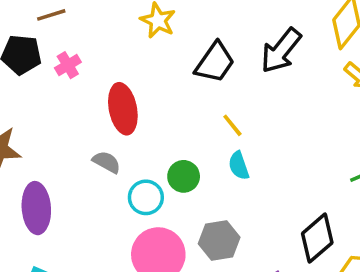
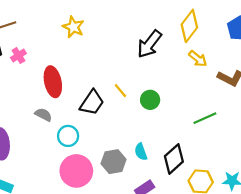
black trapezoid: (215, 62) -> (92, 103), moved
cyan semicircle: (239, 166) -> (141, 152), moved
green circle: (184, 176) -> (150, 100), moved

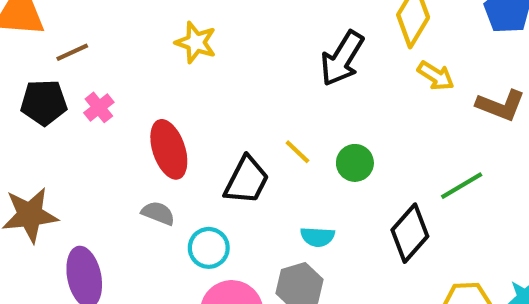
cyan semicircle: (141, 152) -> (317, 237), moved, turned -60
black diamond: (174, 159) -> (410, 233), moved

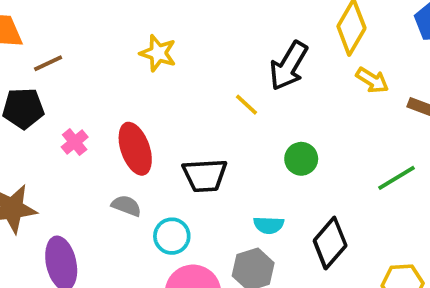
pink cross: (99, 107) -> (75, 142), moved
yellow line: (297, 152) -> (246, 105), moved
black trapezoid: (247, 180) -> (205, 175), turned 60
black diamond: (410, 233) -> (330, 243), moved

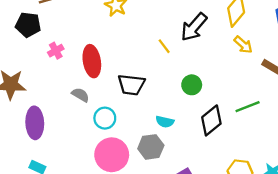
black diamond: (330, 243) -> (211, 120), moved

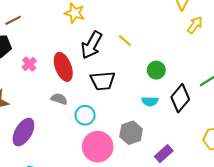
black arrow: (194, 27) -> (92, 45), moved
yellow arrow: (243, 45) -> (195, 25), turned -84
cyan semicircle: (165, 122) -> (150, 101), moved
purple ellipse: (35, 123) -> (23, 132), turned 44

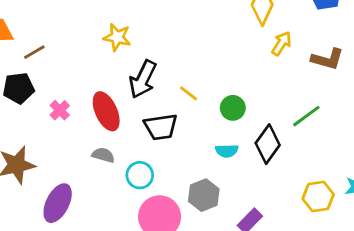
yellow line: (125, 41) -> (189, 93), moved

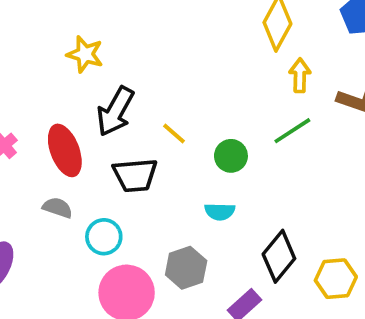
yellow arrow: (282, 44) -> (300, 75), turned -35
green line: (306, 116) -> (292, 131), moved
black diamond: (268, 144) -> (279, 256), moved

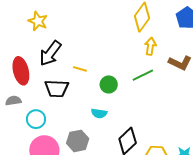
yellow line: (174, 134) -> (80, 69), turned -32
gray semicircle: (58, 208) -> (13, 101), turned -35

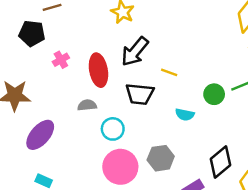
green circle: (109, 84) -> (214, 94), moved
cyan semicircle: (99, 113) -> (185, 115), moved

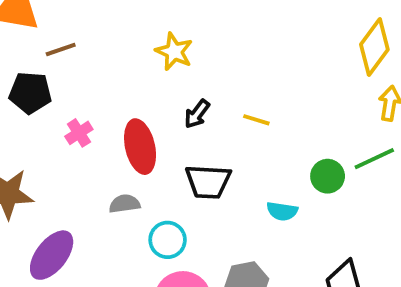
black arrow: (135, 52) -> (197, 114), size x0.6
yellow line: (169, 72) -> (256, 120), moved

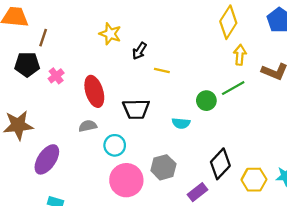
brown line: (61, 50) -> (43, 38), turned -48
black arrow: (197, 114) -> (139, 51), moved
pink cross: (79, 133) -> (56, 76), moved

